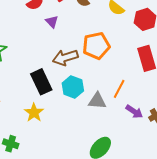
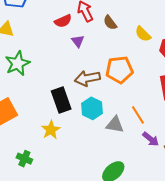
orange line: (119, 89) -> (138, 115), turned -66

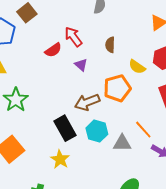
brown semicircle: (110, 23) -> (110, 45), moved, turned 49
yellow semicircle: (143, 34) -> (137, 67), moved
purple triangle: (78, 41) -> (81, 65), moved

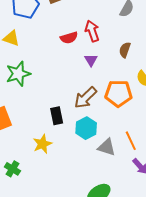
brown arrow: (87, 102) -> (85, 98), turned -40
black rectangle: (65, 128) -> (57, 116), size x0.7

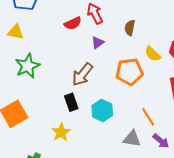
purple triangle: (91, 60) -> (98, 43), turned 32
brown arrow: (85, 98) -> (82, 74), moved
gray triangle: (107, 147) -> (132, 139), moved

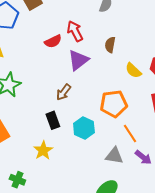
purple triangle: (98, 43) -> (78, 60), size x1.6
orange pentagon: (129, 72) -> (114, 104), moved
brown arrow: (82, 74) -> (64, 92), size x0.7

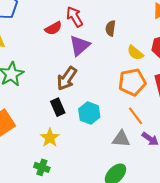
brown arrow: (64, 92) -> (67, 78), size x1.4
orange pentagon: (114, 104) -> (132, 82), moved
green cross: (17, 180) -> (42, 167), moved

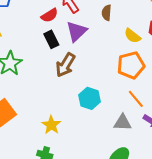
black rectangle: (58, 107) -> (51, 39), moved

